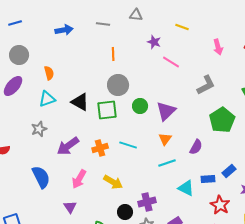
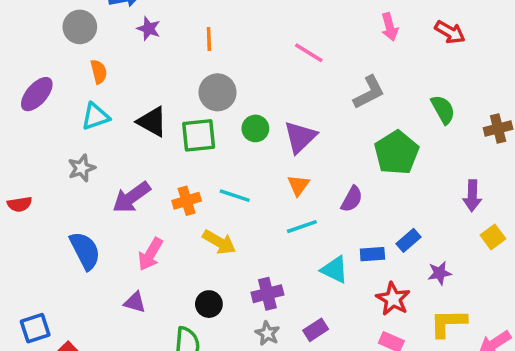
purple star: (154, 42) -> (149, 29), moved
gray circle: (19, 55) -> (80, 27), moved
yellow arrow: (113, 182) -> (219, 242), moved
purple triangle: (70, 207) -> (135, 302), turned -40
black circle: (125, 212) -> (209, 304), moved

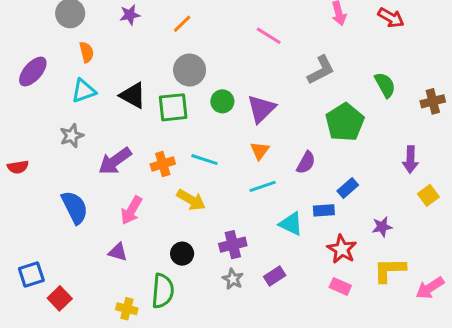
purple star: (149, 29) -> (130, 15), turned -30
orange line: (209, 39) -> (182, 24), turned 48
blue rectangle: (409, 240) -> (348, 188), moved

